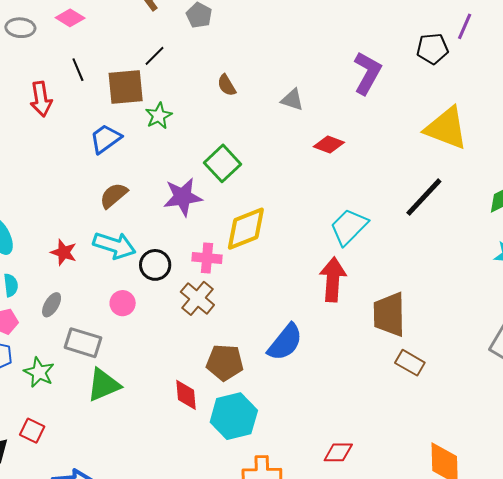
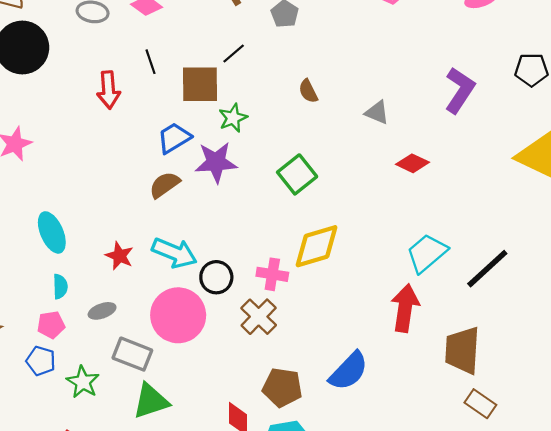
brown semicircle: (114, 195) -> (165, 185), moved
purple star: (183, 197) -> (216, 162), moved
black line: (424, 197) -> (487, 269), moved
pink circle: (123, 303) -> (178, 315), size x2.0
gray ellipse: (52, 305) -> (102, 311), turned 35

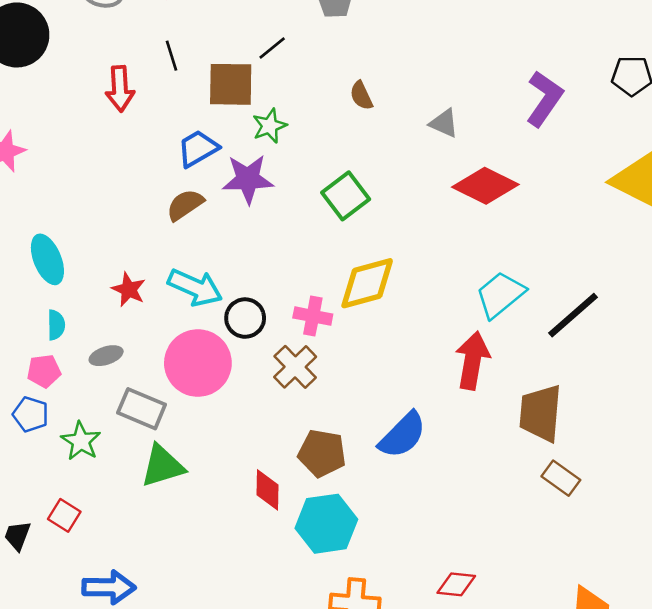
red diamond: (412, 163) -> (485, 186), size x1.6

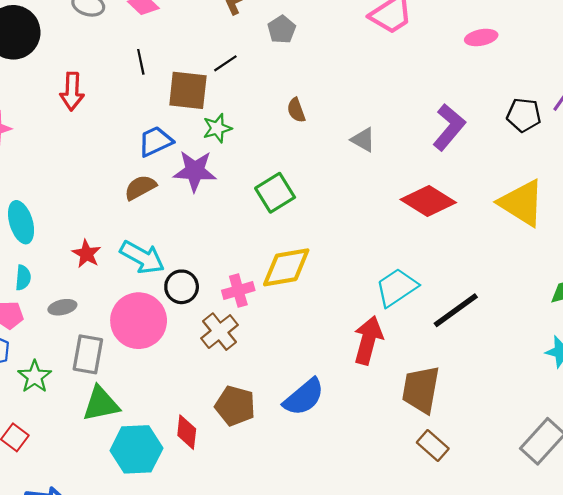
red arrow: (120, 89) -> (72, 91), moved
red diamond: (485, 186) -> (428, 201), moved
pink cross: (313, 316) -> (238, 290), turned -32
gray rectangle: (142, 409) -> (88, 354), turned 72
cyan hexagon: (326, 524) -> (136, 449), moved

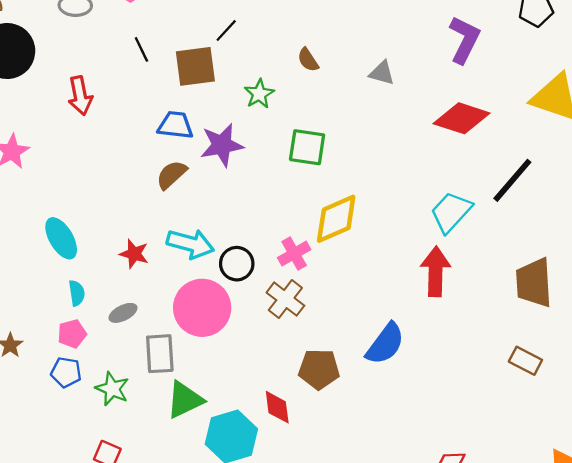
green star: (217, 128) -> (259, 94), moved
blue trapezoid: (155, 141) -> (175, 125), turned 45
green square: (275, 193) -> (307, 147), turned -36
black line: (456, 310) -> (512, 180), moved
brown trapezoid: (421, 390) -> (534, 283), moved

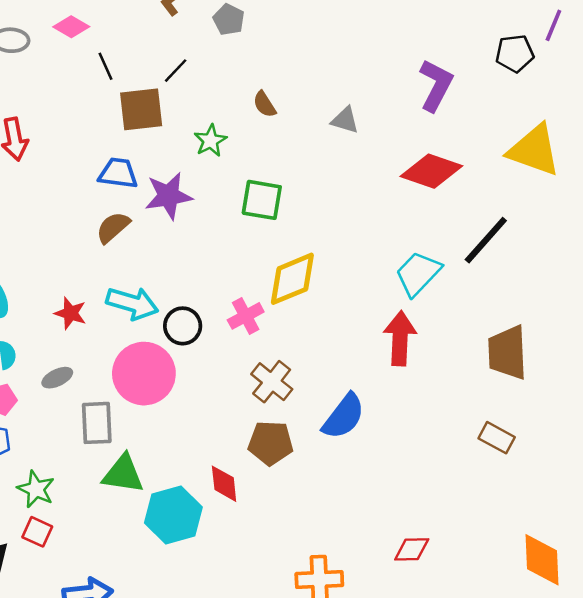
black line: (141, 49) -> (106, 66), moved
brown cross: (285, 299) -> (272, 382), moved
green star: (112, 389) -> (36, 489), moved
green triangle: (185, 400) -> (123, 474), turned 33

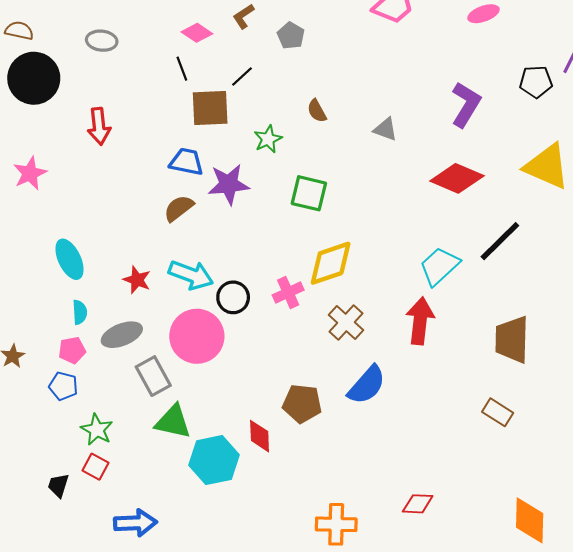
pink diamond: (71, 27) -> (197, 33), moved
gray ellipse: (57, 378) -> (122, 335), size x1.5
brown cross: (272, 382) -> (346, 322), moved
gray rectangle: (97, 423) -> (153, 376), turned -30

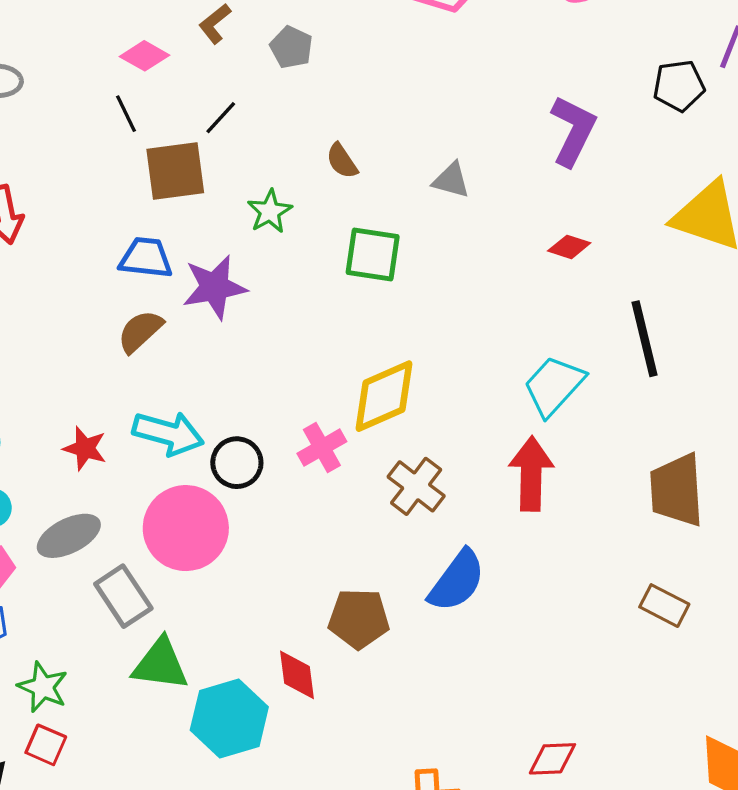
red diamond: (457, 178) -> (569, 247), size x0.5
green square: (309, 193) -> (373, 255), moved
black line: (500, 241) -> (645, 339), turned -54

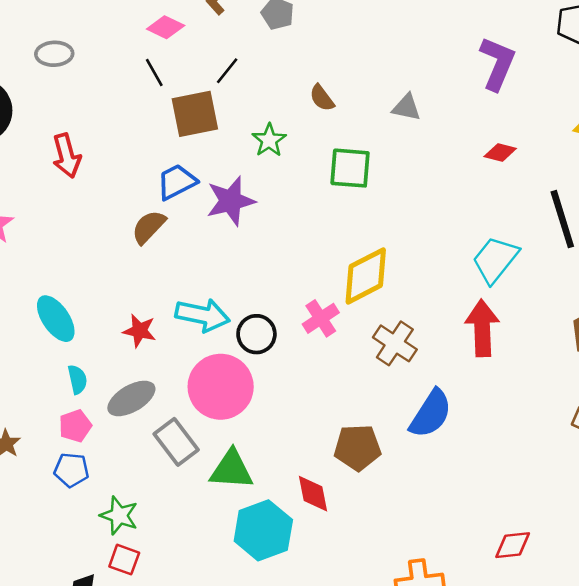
blue trapezoid: (146, 258) -> (177, 182), turned -30
brown semicircle: (140, 331) -> (149, 227), moved
green triangle: (160, 664) -> (231, 470), moved

